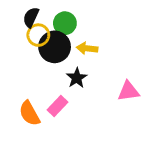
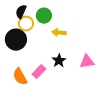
black circle: (55, 47) -> (16, 40), moved
black star: (77, 78) -> (59, 61), moved

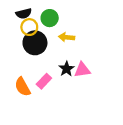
black semicircle: (21, 12) -> (24, 14), turned -128
black circle: (16, 40) -> (35, 43), moved
pink triangle: (87, 62) -> (82, 70), moved

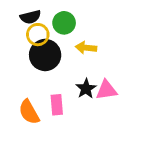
pink rectangle: (44, 81) -> (57, 105), turned -49

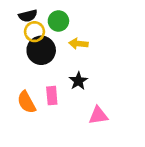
pink triangle: (106, 90) -> (98, 115), moved

